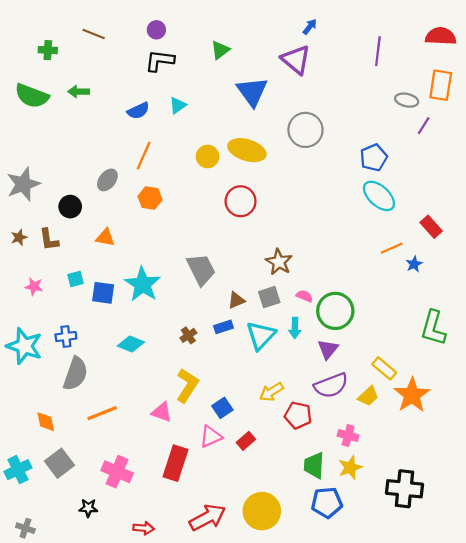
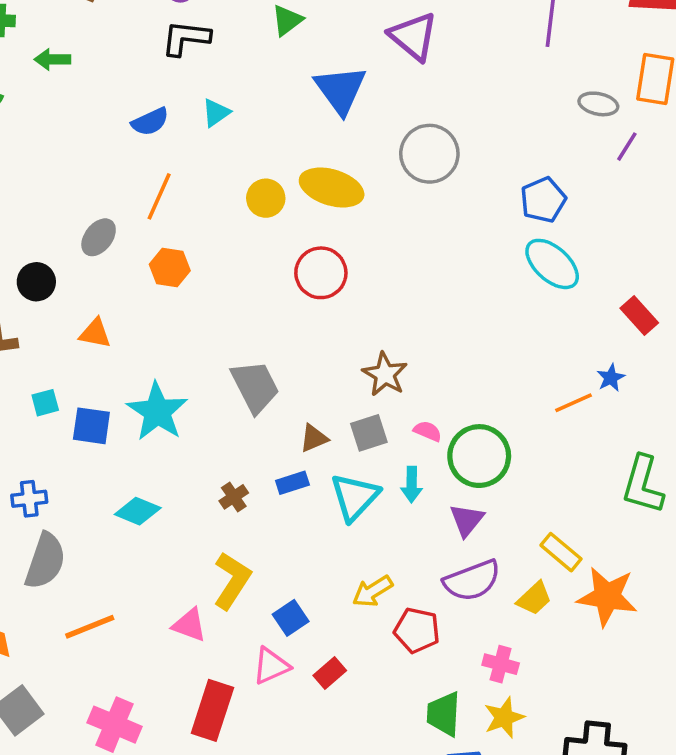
green arrow: (79, 92) -> (52, 59), moved
orange line: (392, 248) -> (573, 403), moved
orange star: (412, 395) -> (607, 597), turned -30

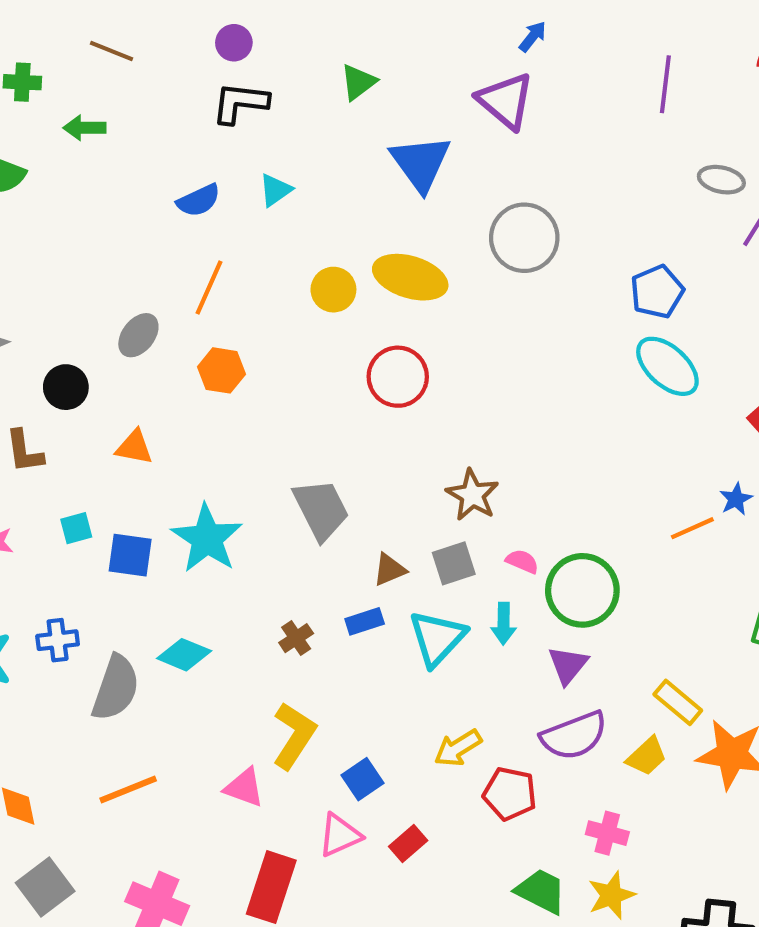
gray semicircle: (45, 561) -> (116, 688), moved
green trapezoid: (444, 714) -> (541, 891), turned 114

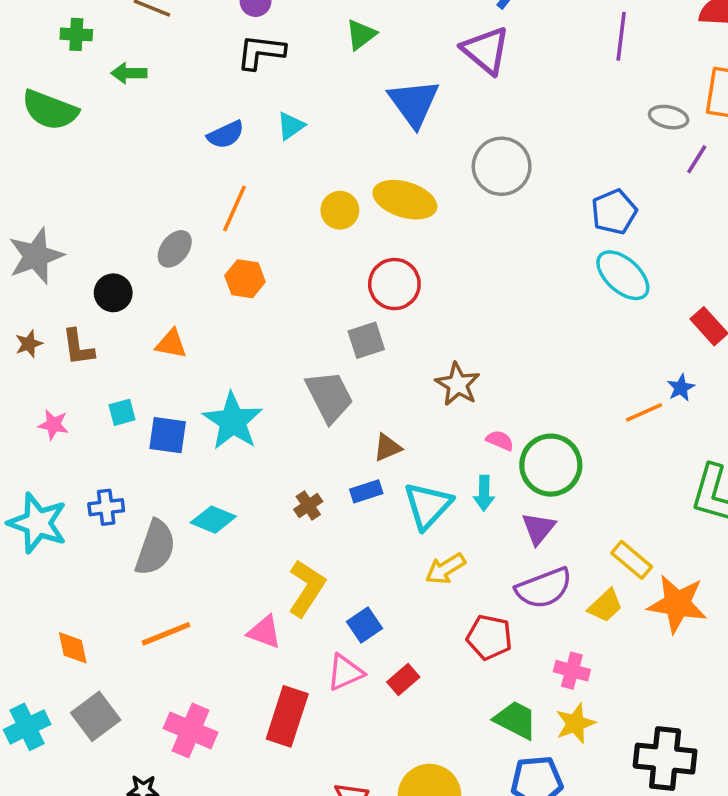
gray square: (454, 563) -> (366, 340), moved
yellow arrow: (458, 748) -> (445, 569), moved

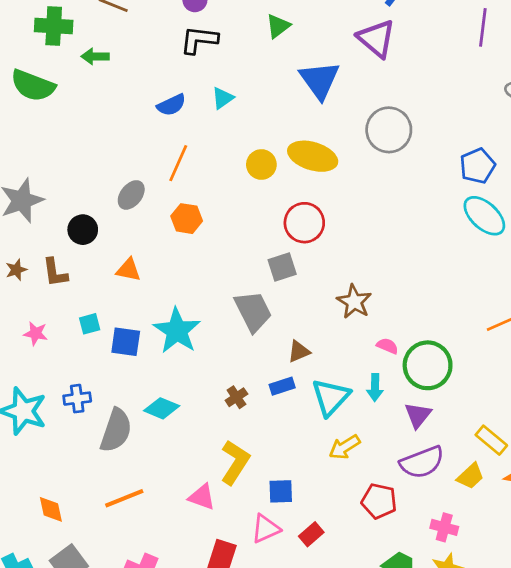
green cross: (76, 34) -> (54, 26), size x1.5
blue square: (365, 625) -> (281, 491), turned 32

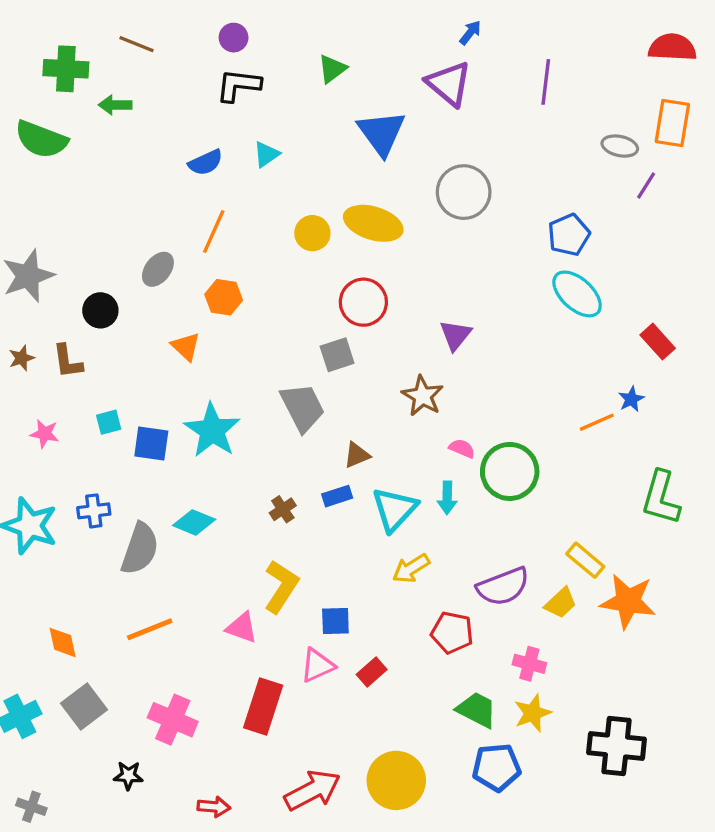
purple line: (483, 27) -> (546, 82), moved
orange triangle: (128, 270) -> (186, 347), moved, turned 32
purple triangle: (418, 415) -> (455, 335), moved

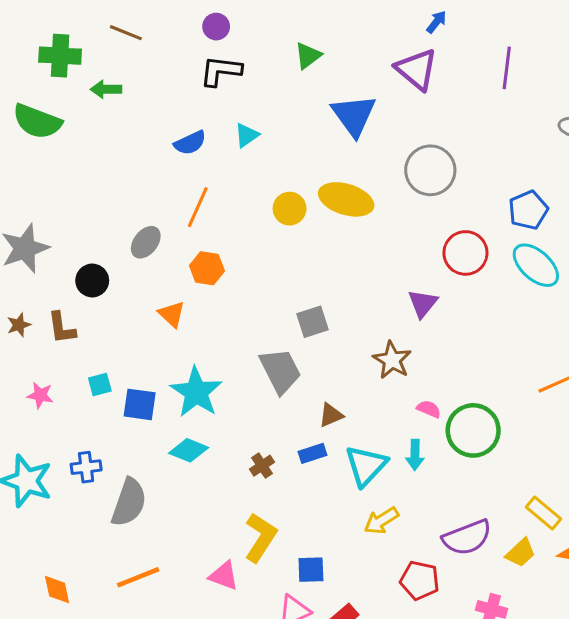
red circle: (363, 302) -> (465, 253), moved
cyan diamond: (194, 522) -> (189, 450), moved

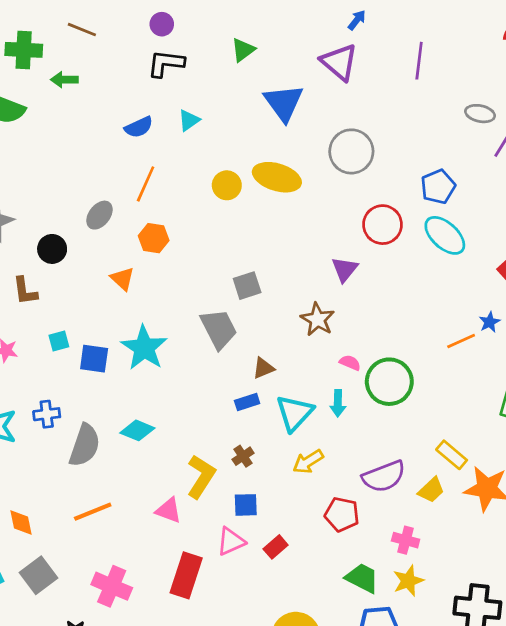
cyan diamond: (189, 450) -> (137, 430), moved
brown cross: (262, 466) -> (243, 456), moved

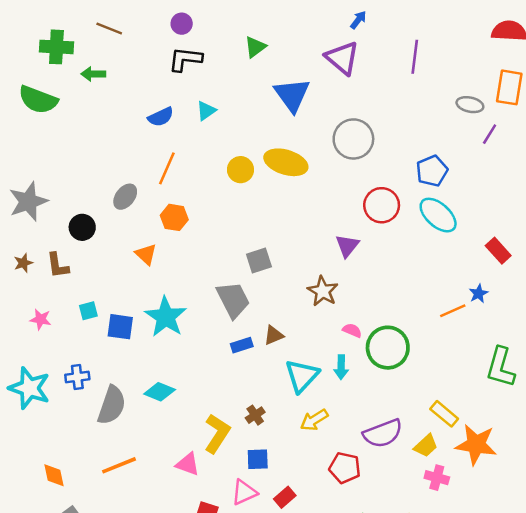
blue rectangle: (247, 402) -> (242, 345), moved
pink cross: (406, 540) -> (437, 478), moved

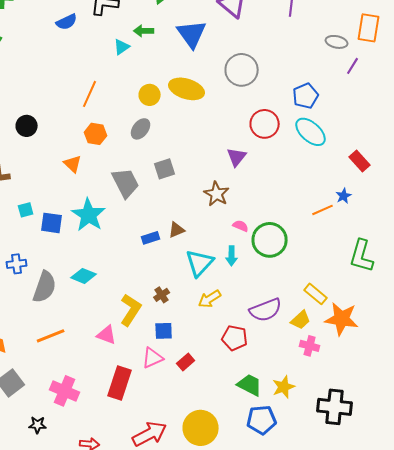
green arrow: (93, 74) -> (144, 31), moved
blue semicircle: (161, 117) -> (67, 22), moved
gray ellipse: (125, 197) -> (141, 129), moved
black circle: (82, 227) -> (27, 126), moved
gray trapezoid: (233, 300) -> (126, 183), moved

